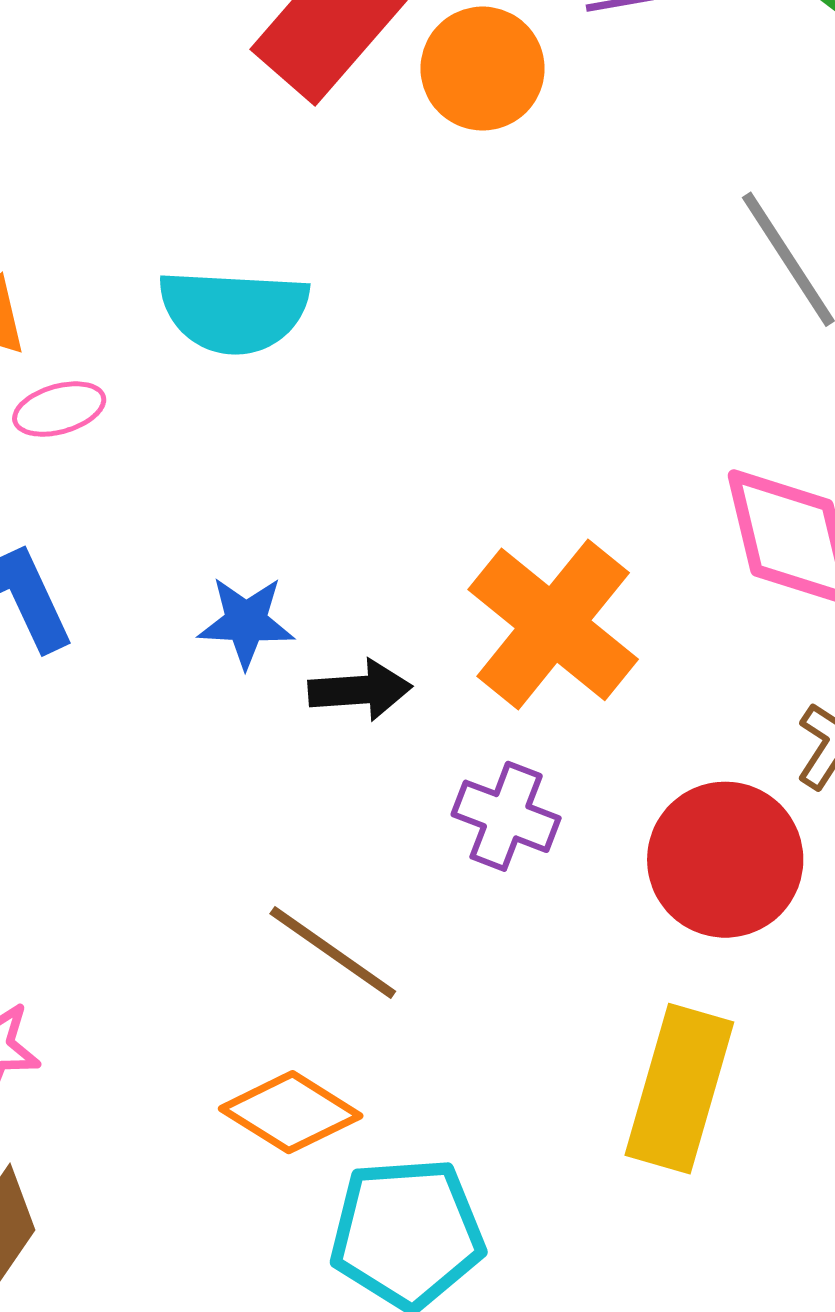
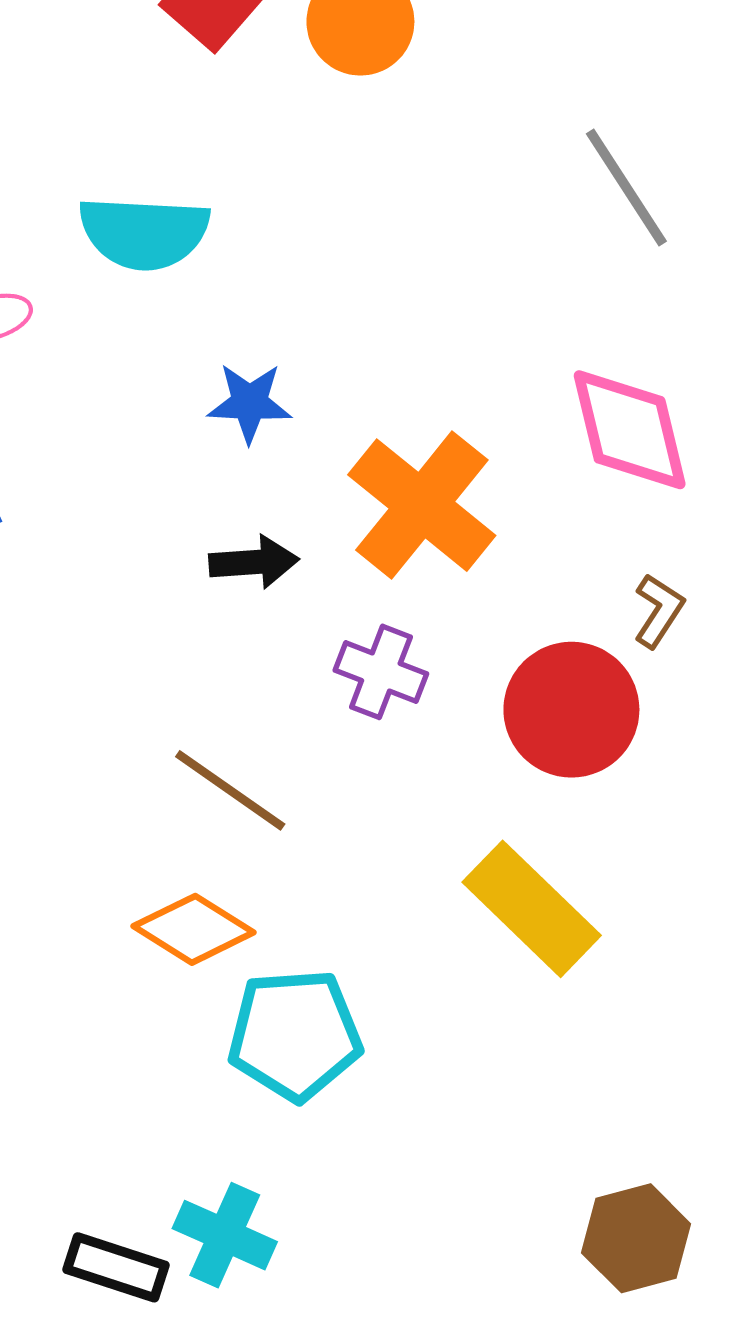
blue star: (246, 622) -> (250, 403), moved
yellow rectangle: (679, 1089) -> (532, 909), turned -62

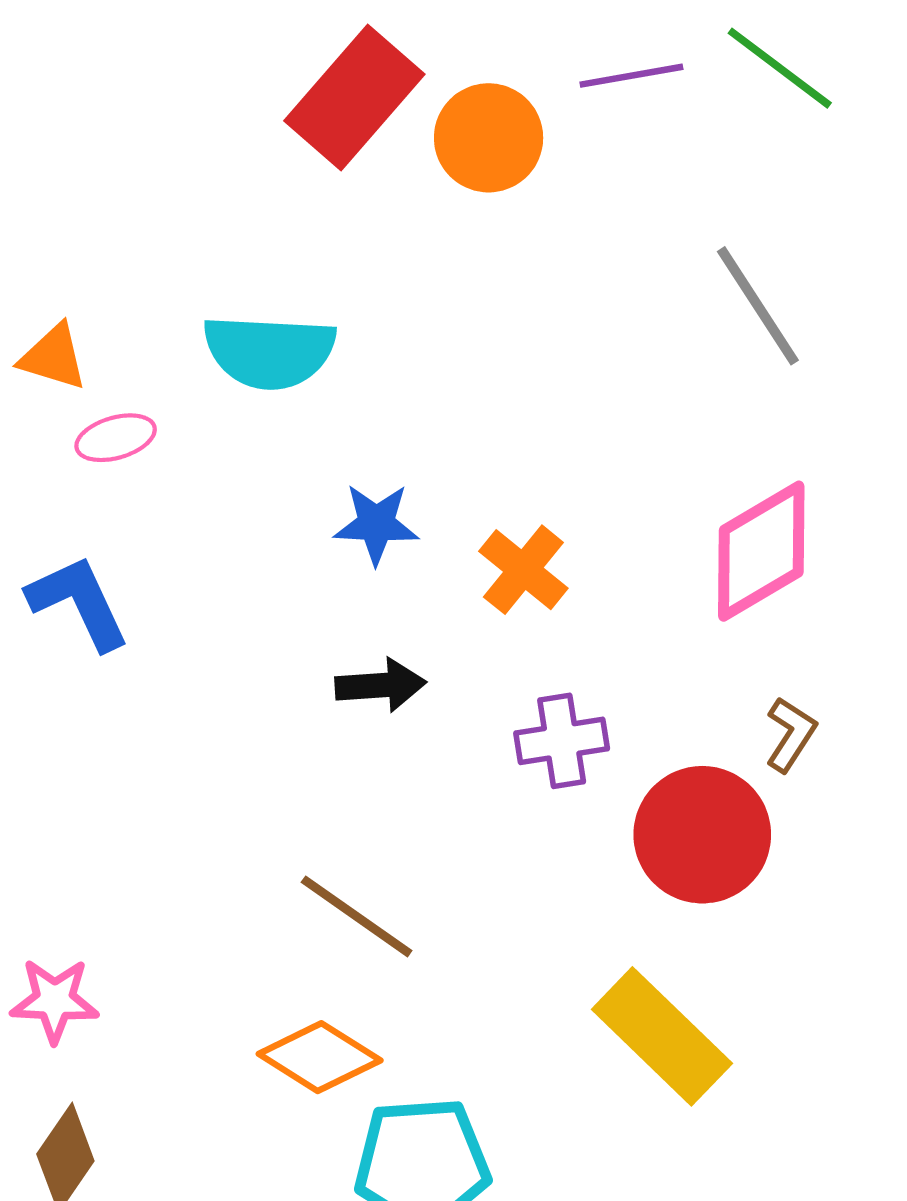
pink diamond: (630, 430) -> (761, 551), turned 73
orange cross: (422, 505) -> (523, 570), moved, size x0.6
purple cross: (381, 672) -> (562, 741), moved, turned -30

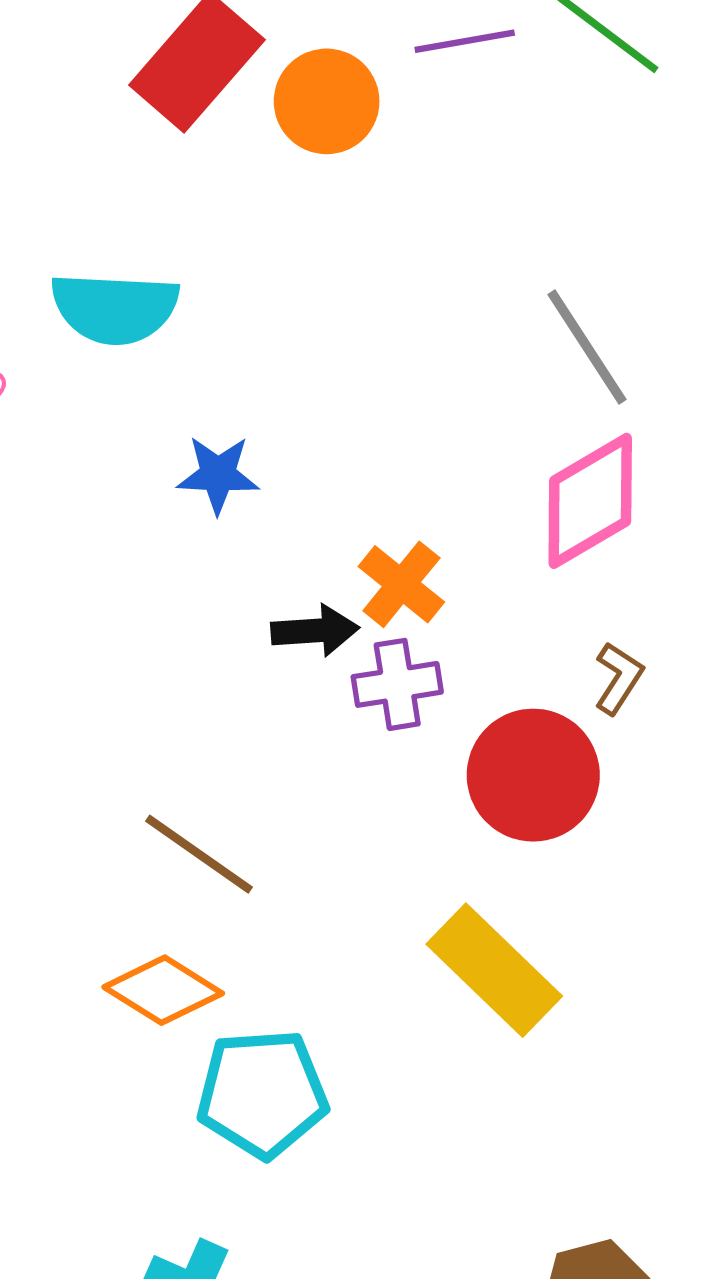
gray line: (758, 306) -> (587, 347), moved
orange cross: (523, 570) -> (401, 584), moved
black arrow: (381, 685) -> (315, 631), moved

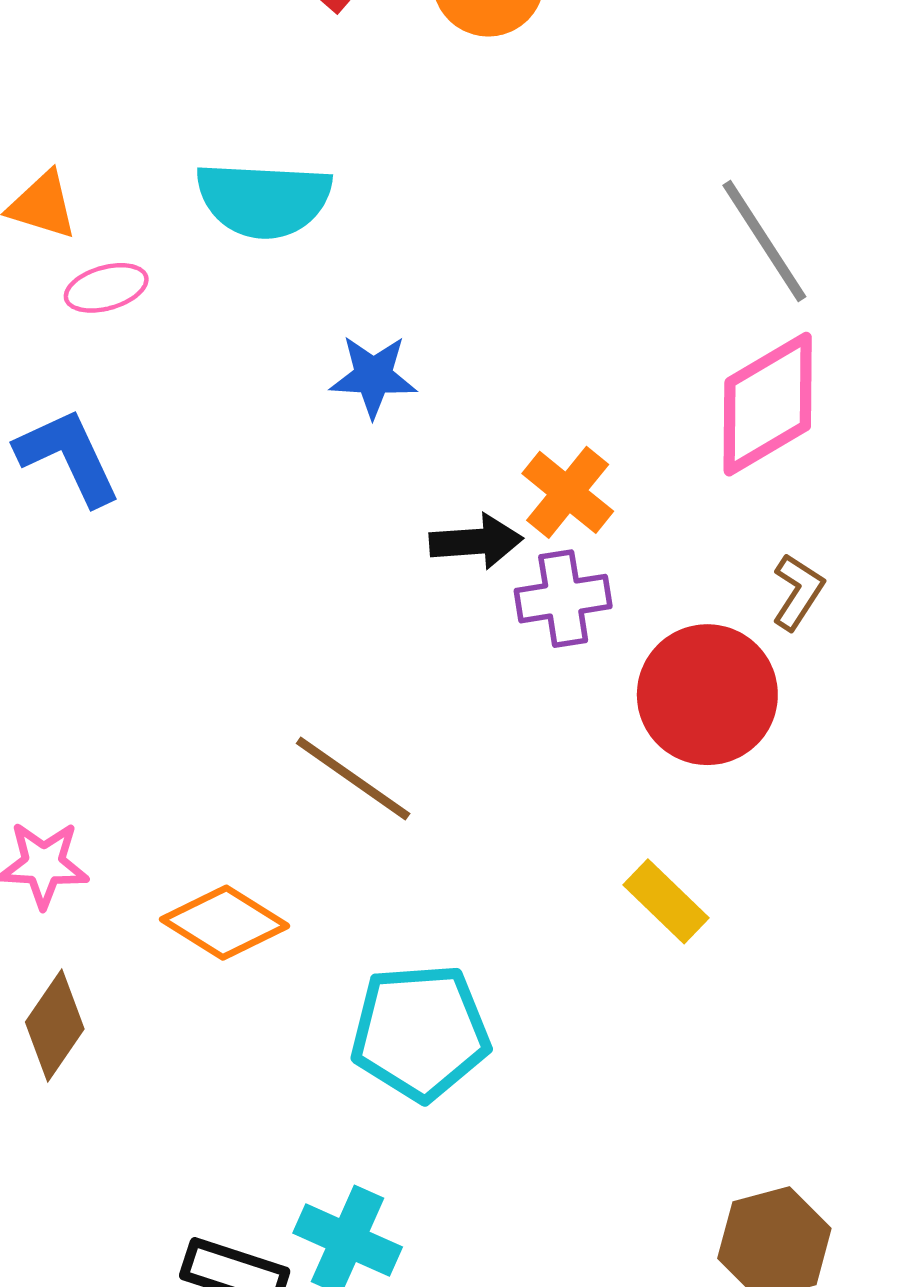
yellow rectangle: (494, 970) -> (666, 901), size x0.6
orange diamond: (163, 990) -> (225, 923), moved

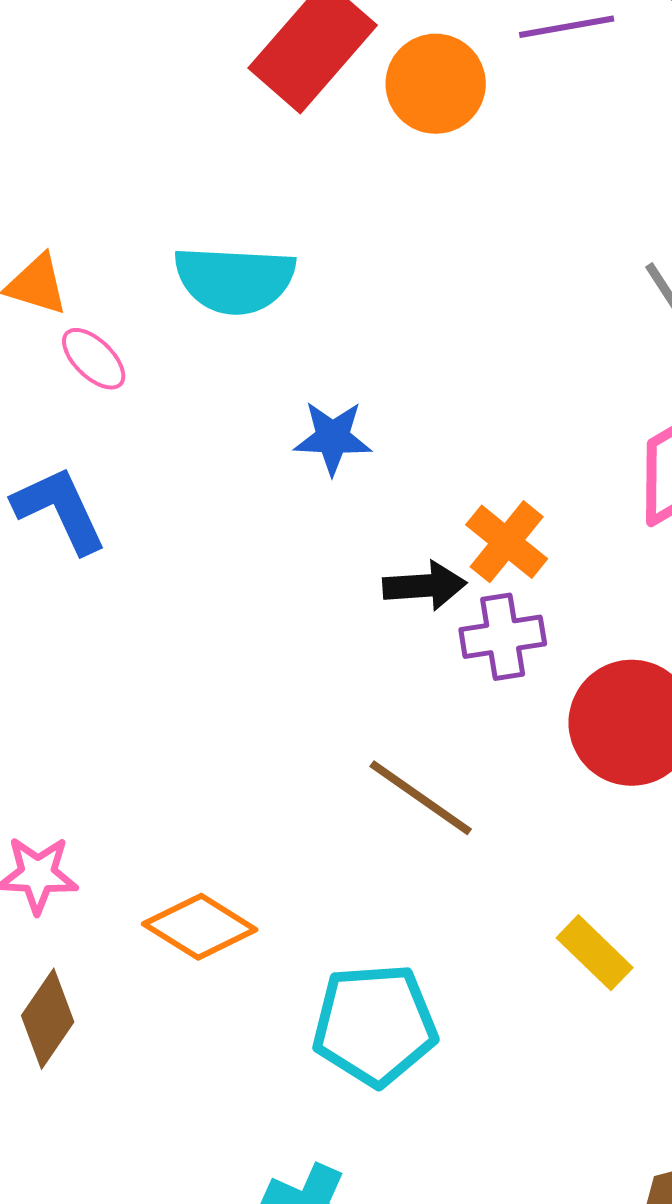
pink ellipse: (106, 288) -> (94, 359), turned 60
brown line: (353, 778) -> (421, 798), moved
yellow rectangle: (666, 901) -> (595, 953), moved

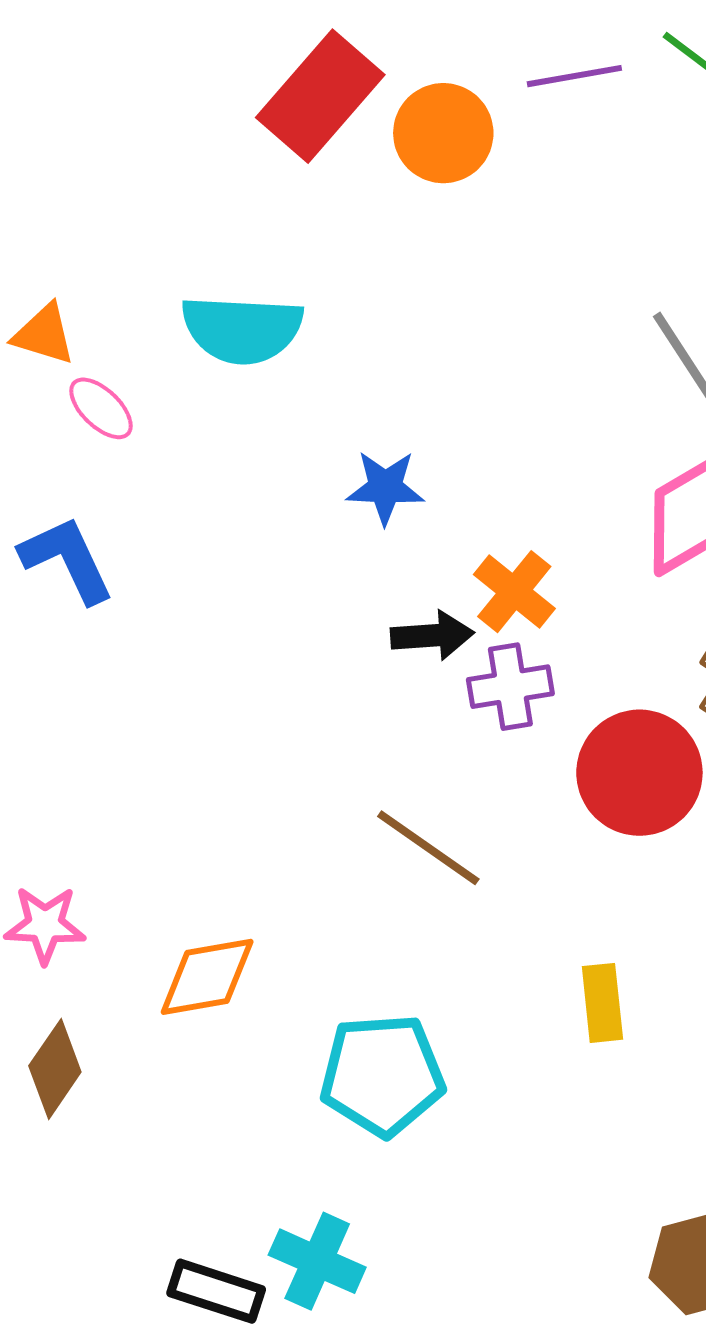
blue star: (333, 438) -> (385, 487), moved
orange diamond: (200, 927) -> (207, 977), turned -42
yellow rectangle: (595, 953) -> (602, 1003), turned 40

